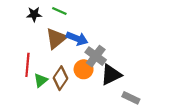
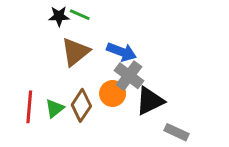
black star: (34, 14) -> (59, 16), moved
blue arrow: (77, 38) -> (121, 52), moved
red line: (27, 65) -> (29, 107), moved

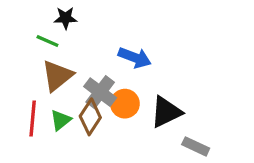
green line: (80, 15) -> (47, 41), moved
brown triangle: (75, 52) -> (57, 76), moved
gray cross: (129, 76) -> (100, 92), moved

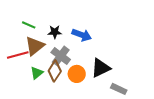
black star: (66, 18) -> (55, 32), moved
orange circle: (125, 104) -> (77, 74), moved
red line: (33, 118) -> (18, 55), moved, turned 70

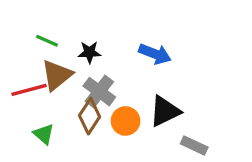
blue arrow: (82, 35) -> (155, 54), moved
green triangle: (37, 73) -> (44, 134), moved, turned -40

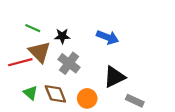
brown triangle: (57, 75) -> (40, 52), turned -35
brown diamond: (90, 116) -> (55, 94), moved, turned -55
orange circle: (126, 121) -> (87, 98), moved

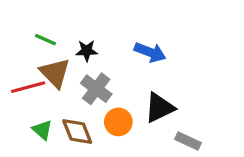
orange circle: (87, 98) -> (118, 122), moved

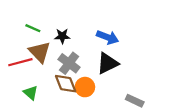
black triangle: (160, 108) -> (108, 63), moved
brown diamond: (77, 131) -> (66, 84), moved

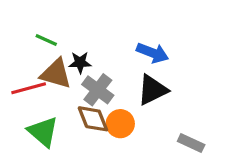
black star: (62, 36) -> (80, 63), moved
brown triangle: (40, 52) -> (56, 74), turned -30
green triangle: (31, 93) -> (43, 132), size x1.5

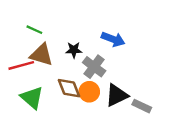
black star: (80, 63) -> (74, 50), moved
gray cross: (98, 90) -> (94, 67), moved
black triangle: (152, 90) -> (117, 95), moved

